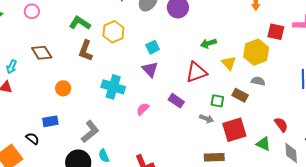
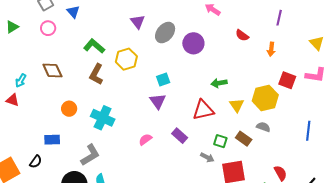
cyan cross: (113, 87) -> (103, 118), moved
black semicircle: (32, 139) -> (36, 162), moved, turned 80

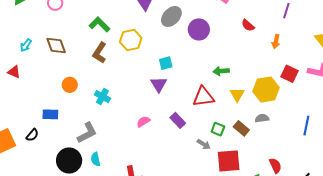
cyan arrow: (21, 81) -> (26, 45), moved
cyan cross: (103, 118) -> (102, 97), size x0.7
gray semicircle: (263, 127) -> (262, 118), turned -32

